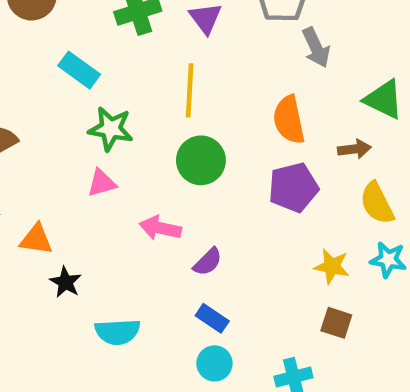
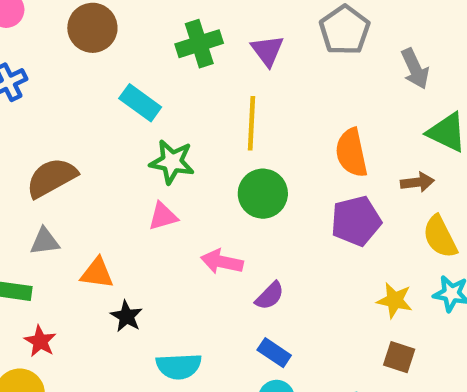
gray arrow: (316, 48) -> (415, 69), moved

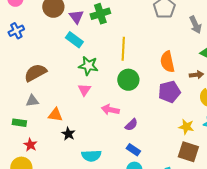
purple triangle: (267, 50) -> (76, 17), moved
pink triangle: (163, 216) -> (84, 90), turned -40
brown square: (399, 357) -> (188, 152), size x1.5

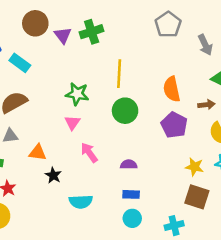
cyan rectangle: (74, 40) -> (20, 63), moved
purple pentagon: (169, 92) -> (174, 125), turned -30
pink arrow: (110, 110) -> (89, 153), moved, turned 42
purple semicircle: (131, 125) -> (129, 165), turned -136
blue rectangle: (133, 150) -> (131, 194), turned -32

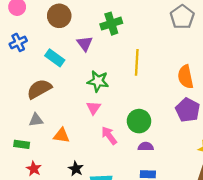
purple triangle: (63, 35) -> (85, 44), moved
cyan rectangle: (20, 63) -> (55, 58), moved
green circle: (125, 111) -> (139, 121), moved
black star: (53, 175) -> (76, 169), moved

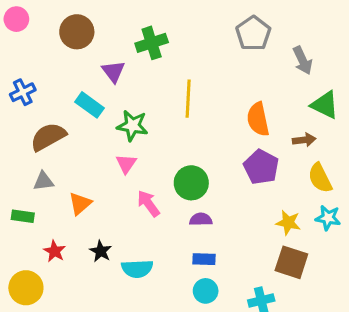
blue cross: (18, 42) -> (23, 92), moved
cyan rectangle: (55, 58) -> (90, 105), moved
orange triangle: (61, 135) -> (80, 203), turned -49
red star: (34, 169) -> (55, 251), moved

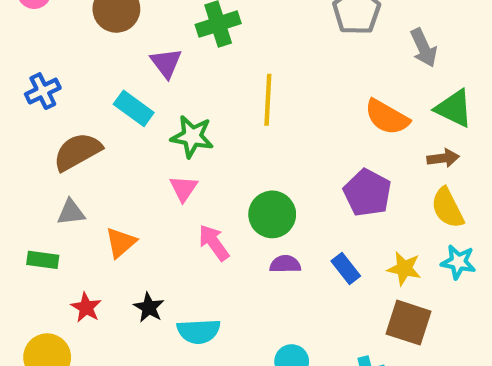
orange semicircle: (258, 119) -> (387, 117), moved, turned -48
brown arrow: (304, 140) -> (443, 158), moved
blue rectangle: (204, 259) -> (346, 269), moved, turned 50

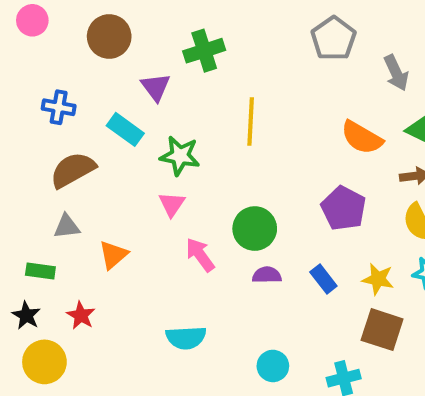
blue cross: (43, 91) -> (59, 107), moved, turned 36
black star: (149, 307) -> (26, 315), moved

